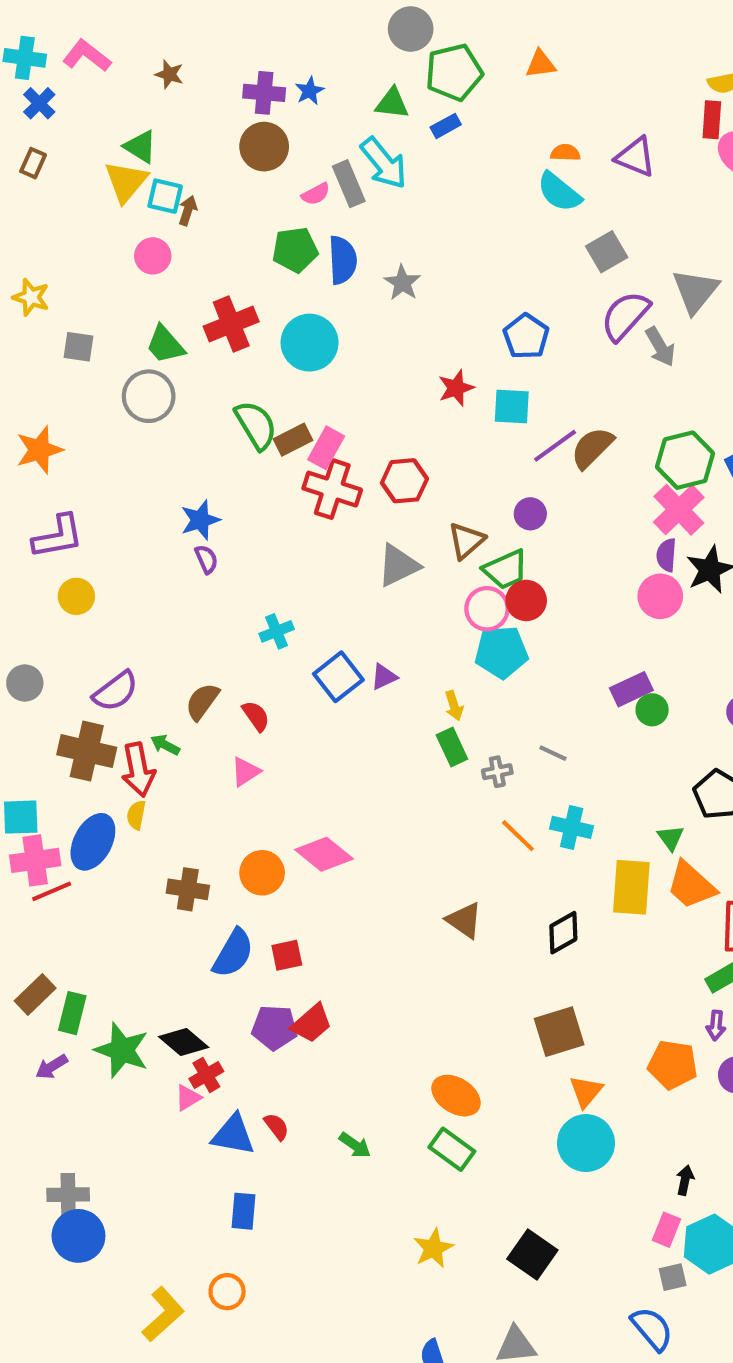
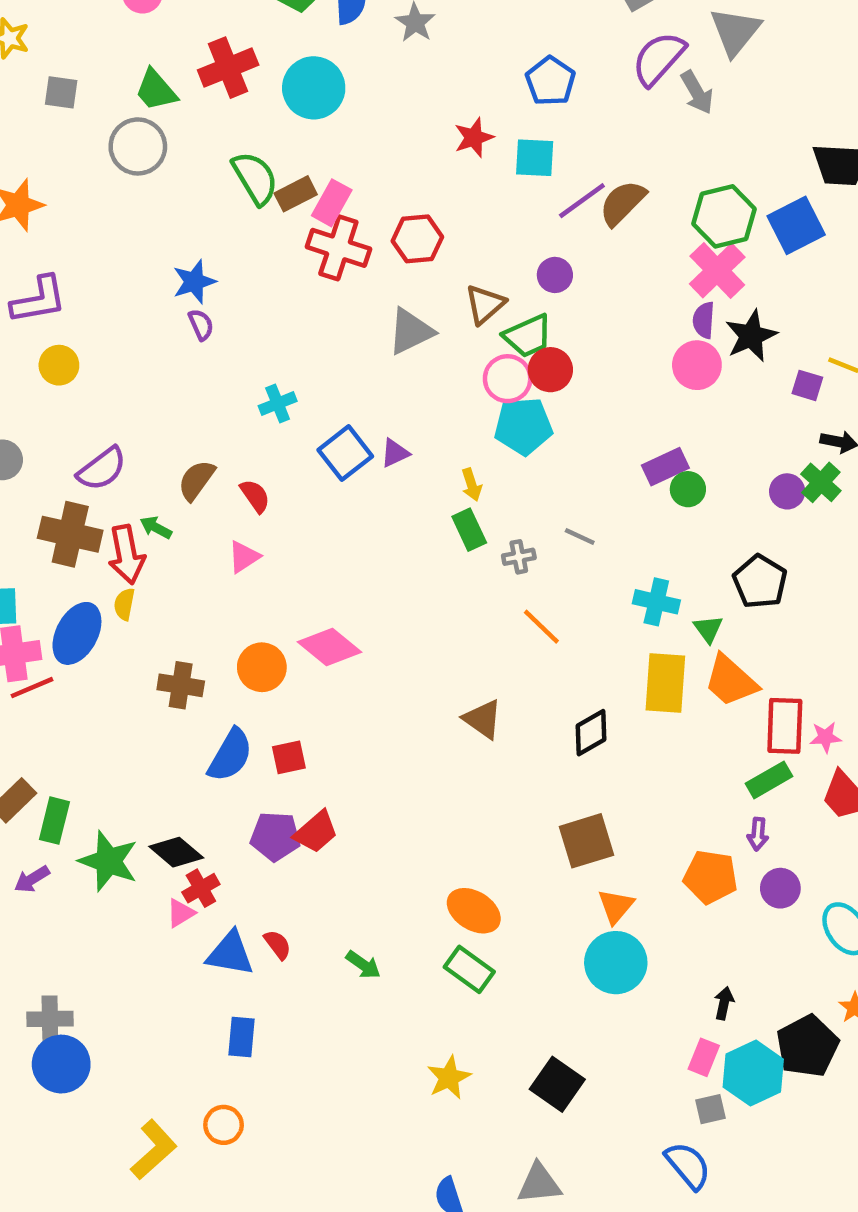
cyan cross: (572, 827) -> (656, 602), moved

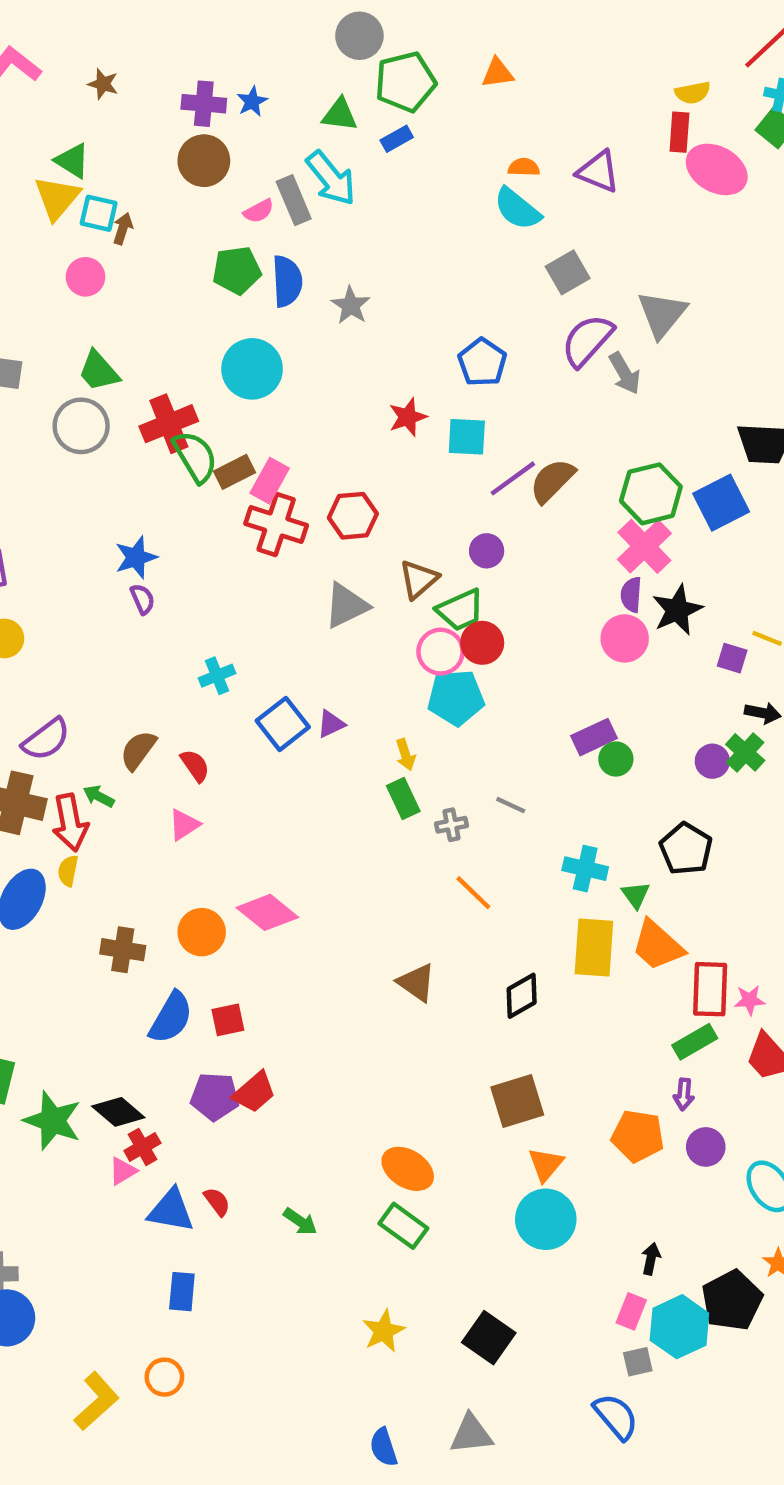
red cross: (228, 68) -> (169, 424), moved

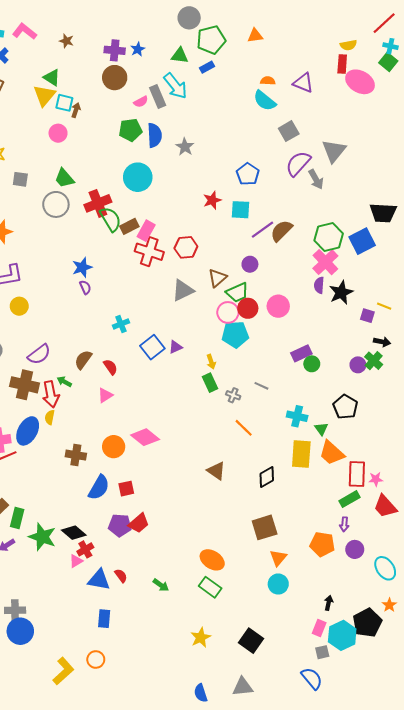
pink circle: (625, 638) -> (278, 306), moved
gray cross: (452, 825) -> (233, 395), turned 32
cyan circle: (546, 1219) -> (278, 584), size x0.7

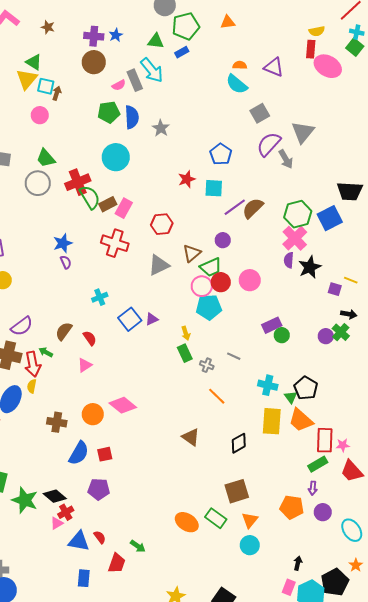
red cross: (149, 252) -> (115, 243), moved
black pentagon: (345, 407) -> (306, 388), moved
red trapezoid: (139, 523) -> (117, 563), moved, turned -30
green rectangle: (210, 587) -> (216, 518), moved

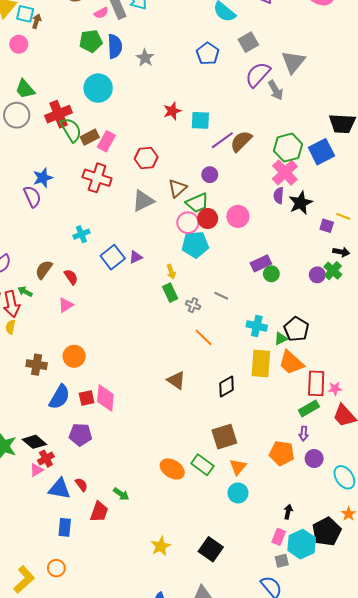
blue pentagon: (221, 154) -> (208, 54), moved
purple semicircle: (66, 262) -> (32, 197), moved, size x1.5
green triangle: (291, 397) -> (281, 339), turned 40
pink diamond: (123, 405) -> (105, 398), moved, turned 56

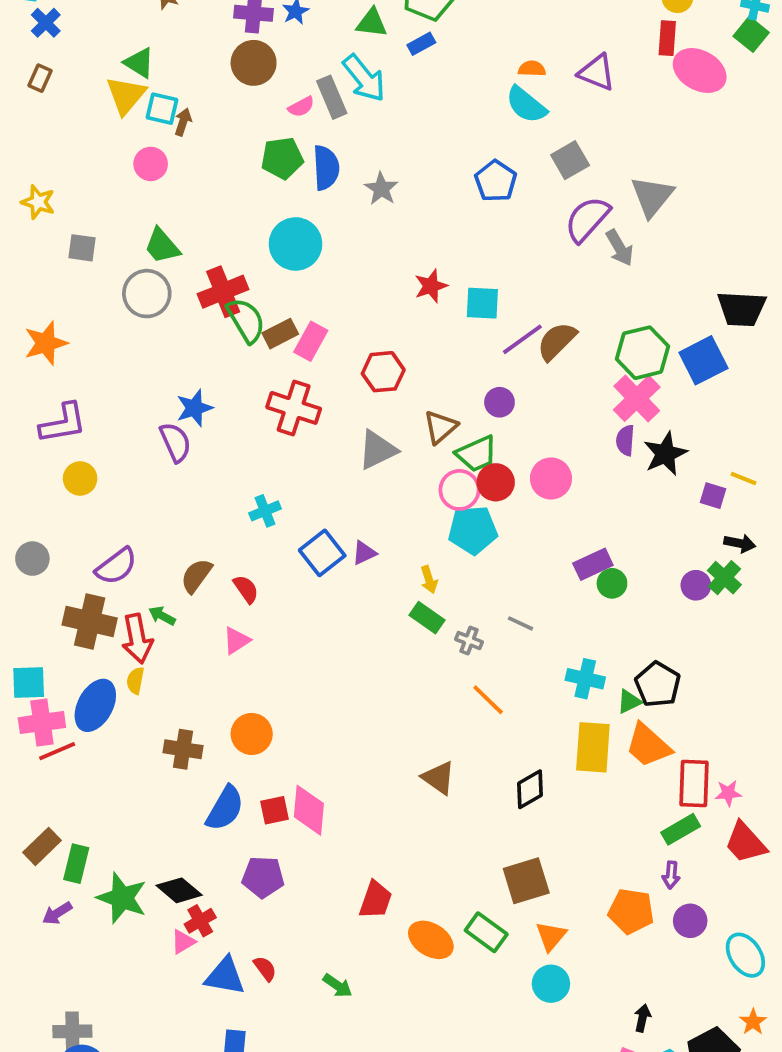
green rectangle: (170, 293) -> (427, 618), turned -30
red trapezoid: (99, 512) -> (376, 900), moved

